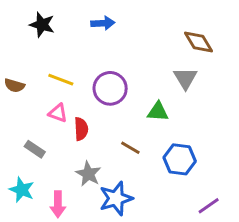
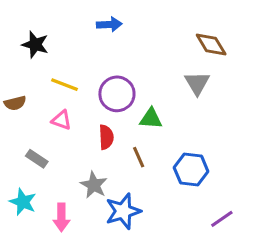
black star: (42, 25) -> (35, 45), moved
brown semicircle: (14, 85) -> (15, 103), moved, turned -30
green triangle: (158, 112) -> (151, 119), moved
red semicircle: (81, 129) -> (106, 137), moved
brown line: (130, 148) -> (139, 157), turned 36

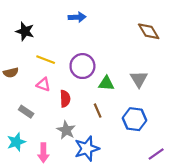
gray triangle: (197, 83) -> (139, 79), moved
red semicircle: (106, 137) -> (65, 99), moved
cyan star: (23, 202) -> (16, 142), turned 30

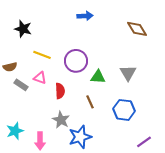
blue arrow: (77, 17) -> (85, 16), moved
gray rectangle: (26, 112) -> (21, 85), moved

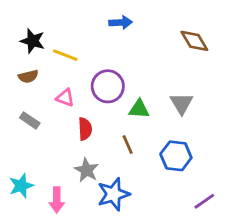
yellow line: (42, 55) -> (65, 55), moved
brown semicircle: (10, 67) -> (28, 76), moved
pink triangle: (40, 78) -> (65, 98), moved

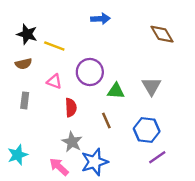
gray rectangle: (30, 120) -> (25, 100), turned 63
pink arrow: (57, 200) -> (59, 167), moved, turned 132
purple line: (204, 201) -> (157, 157), moved

